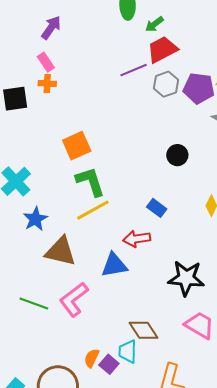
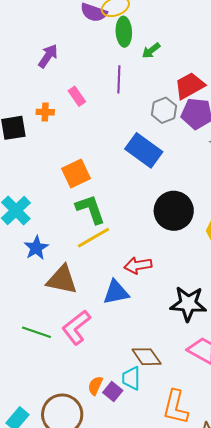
red trapezoid: (162, 49) -> (190, 86), moved
pink rectangle: (46, 62) -> (77, 96), moved
purple line: (134, 70) -> (119, 79), moved, turned -64
black circle: (177, 155) -> (174, 211), moved, size x1.8
blue rectangle: (157, 208) -> (144, 150), moved, size x1.8

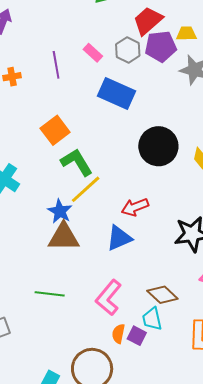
purple line: (119, 79) -> (56, 65), moved
pink rectangle: (77, 96) -> (93, 53), moved
blue star: (36, 248) -> (60, 211), moved
pink L-shape: (76, 327) -> (108, 298), moved

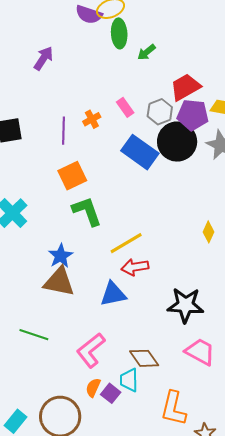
purple line: (56, 65) -> (64, 131), moved
orange cross: (12, 77) -> (92, 119), moved, turned -30
black circle: (158, 146) -> (177, 142), moved
yellow line: (86, 189) -> (126, 243), moved

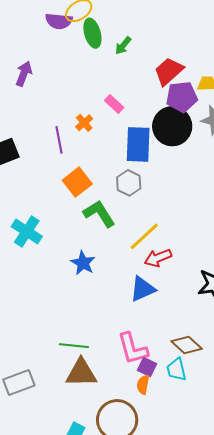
gray hexagon: (160, 112) -> (129, 183), moved
blue rectangle: (140, 152) -> (138, 144), turned 69
brown triangle: (59, 282) -> (81, 373), moved
pink L-shape: (91, 350) -> (133, 349), turned -54
purple square: (111, 393) -> (147, 367), moved

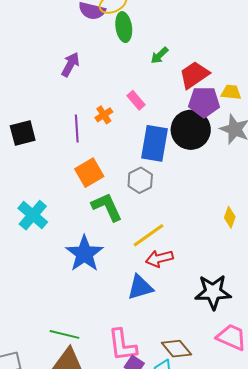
green arrow: (123, 46) -> (159, 55), moved
purple arrow: (24, 74) -> (70, 65), moved
blue star: (83, 263) -> (84, 254), size x1.5

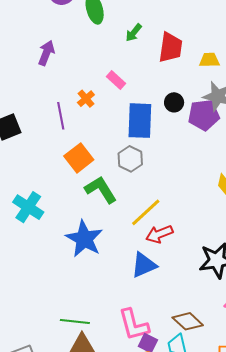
red trapezoid: (194, 75) -> (171, 47), turned 140
purple pentagon: (204, 102) -> (204, 115), moved
black circle: (191, 130) -> (174, 102), size x0.5

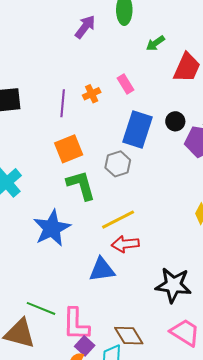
purple arrow: (46, 53) -> (85, 27), moved
green line: (75, 321) -> (41, 308), moved

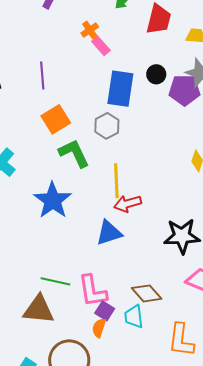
orange cross: (92, 94) -> (90, 30), moved
yellow line: (118, 220) -> (116, 181), turned -56

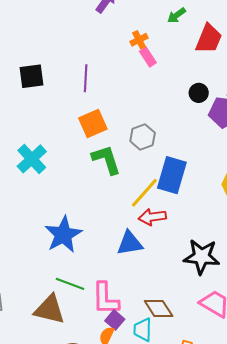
blue rectangle: (120, 89) -> (172, 175), moved
yellow line: (116, 181) -> (144, 193), turned 36
blue star: (53, 200) -> (63, 235), moved

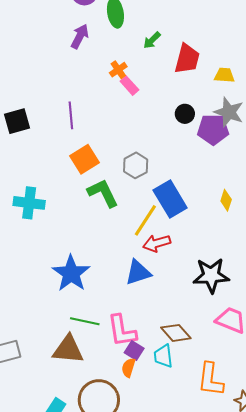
cyan cross: (32, 159) -> (29, 203), turned -32
blue rectangle: (172, 175) -> (170, 199), turned -39

